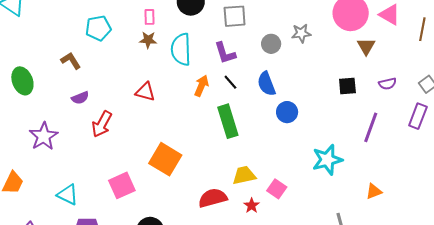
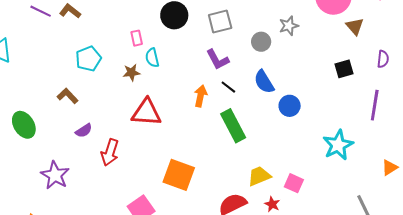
brown star: (148, 40) -> (131, 72), moved
cyan semicircle: (181, 49) -> (152, 58), moved, size x0.6
purple semicircle: (387, 84) -> (383, 59), turned -60
red triangle: (145, 92) -> (147, 112), size x1.5

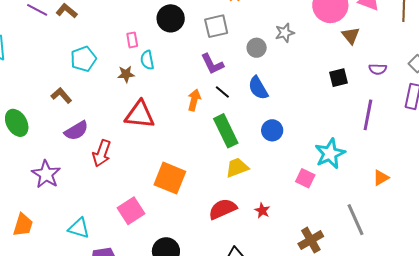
purple semicircle: (383, 59) -> (378, 69), turned 84
blue circle: (290, 106) -> (272, 130), moved
purple semicircle: (84, 131) -> (76, 131), size x1.4
yellow trapezoid: (259, 176) -> (237, 168), moved
pink square: (294, 183) -> (305, 178), moved

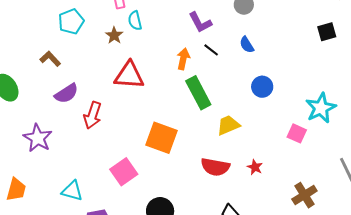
brown star: (126, 74) -> (114, 35), turned -30
blue semicircle: (258, 88) -> (247, 45), size x0.7
green rectangle: (226, 131) -> (198, 93), moved
red semicircle: (223, 209) -> (215, 167), turned -144

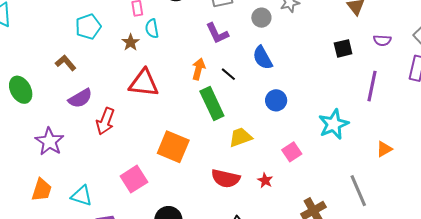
blue semicircle: (247, 45) -> (263, 58), size x1.4
black line: (211, 50) -> (228, 74), moved
pink square: (297, 133) -> (292, 152), moved, turned 30
orange trapezoid: (16, 190) -> (42, 190), moved

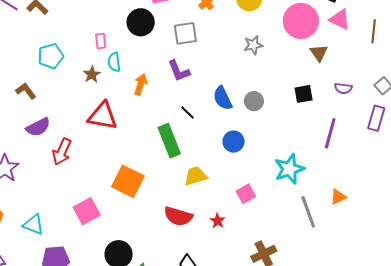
gray circle: (261, 18) -> (254, 101), moved
orange arrow: (198, 69) -> (141, 84), moved
gray line: (358, 191) -> (308, 212), moved

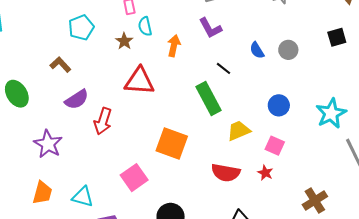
blue semicircle: (223, 98) -> (257, 50), size x0.7
blue circle: (233, 142) -> (279, 105), moved
pink square: (246, 194) -> (275, 146), moved, turned -30

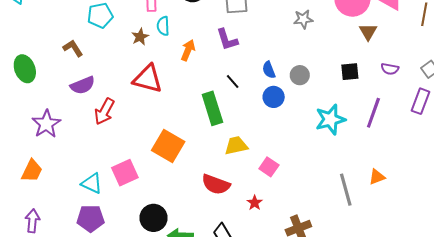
blue circle: (279, 105) -> (274, 97), moved
cyan star: (331, 113) -> (330, 119), moved
red star: (265, 173) -> (255, 203), moved
cyan triangle: (83, 197) -> (92, 183), moved

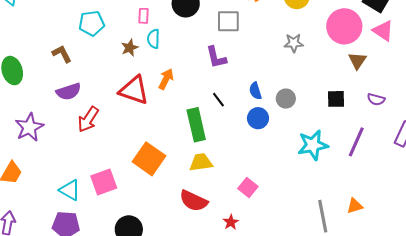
orange arrow: (188, 50) -> (166, 79), moved
yellow trapezoid: (236, 146) -> (201, 162), moved

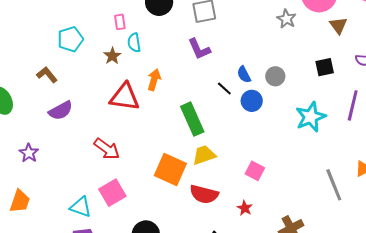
gray star: (294, 43) -> (286, 19), moved, turned -30
black line: (218, 100) -> (224, 89), moved
red arrow: (88, 119) -> (107, 149), moved, turned -76
purple star: (29, 127) -> (29, 153), size x0.7
orange square: (149, 159) -> (170, 170), moved

